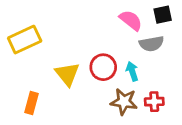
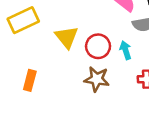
yellow triangle: (67, 74) -> (67, 37), moved
brown star: (124, 102) -> (97, 79), moved

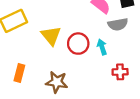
brown star: (97, 79) -> (57, 82), moved

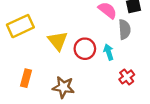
gray semicircle: (118, 24) -> (124, 29), turned -84
red cross: (120, 72) -> (127, 77), turned -35

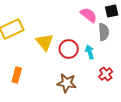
brown star: (63, 87) -> (67, 83), moved

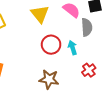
yellow triangle: (45, 42) -> (40, 14), moved

